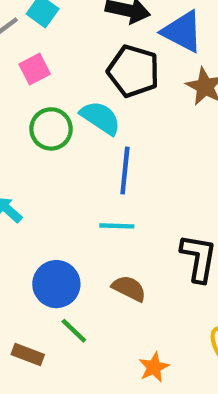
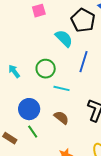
green circle: (51, 129) -> (46, 69), moved
blue line: (125, 170) -> (84, 62), moved

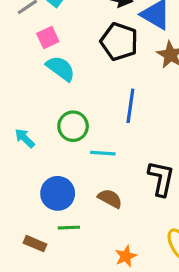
cyan semicircle: (64, 38) -> (61, 68), moved
green line: (33, 132) -> (69, 228), turned -48

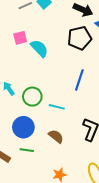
pink square: (48, 37) -> (20, 38), moved
black pentagon: (119, 42) -> (80, 38), turned 30
green circle: (73, 126) -> (32, 97), moved

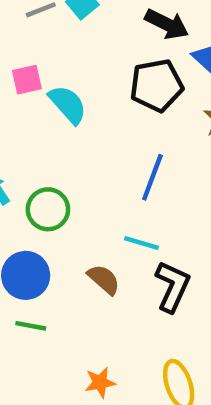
cyan line: (57, 107) -> (141, 243), moved
brown semicircle: (56, 136) -> (104, 279), moved

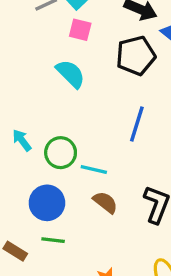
pink square: (27, 80) -> (80, 30), moved, turned 30
cyan line: (141, 243) -> (94, 169), moved

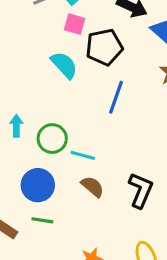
black pentagon: (136, 56) -> (104, 47), moved
blue line: (137, 124) -> (116, 97), moved
cyan arrow: (22, 140) -> (16, 126), turned 35

